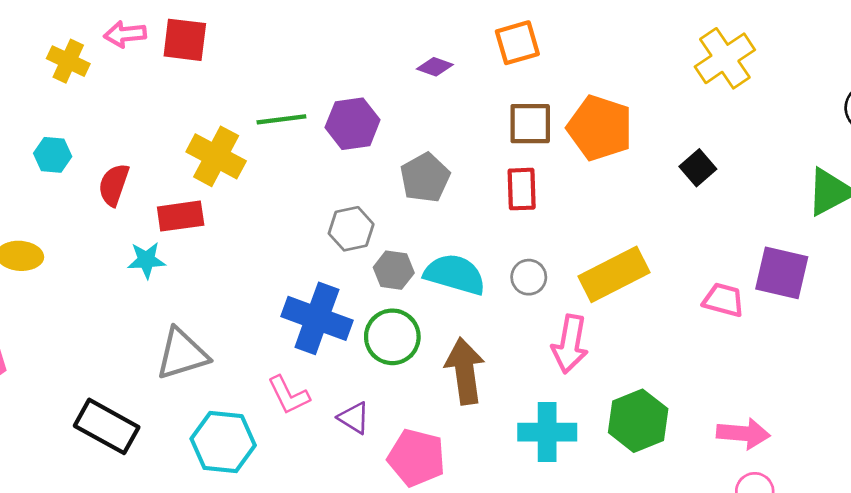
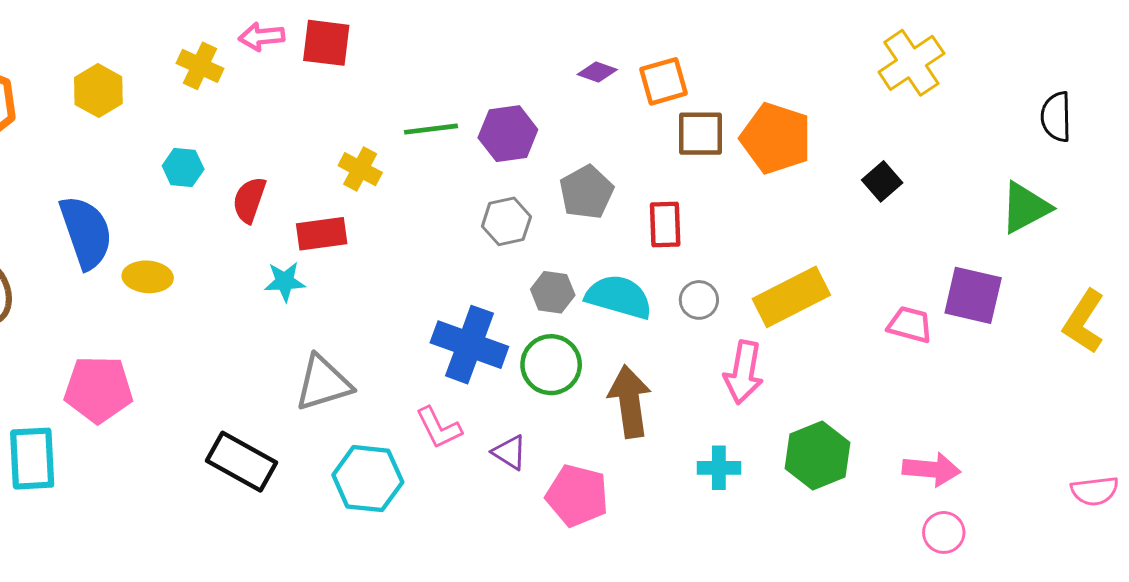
orange square: (517, 43) -> (664, 81), moved
yellow cross: (216, 156) -> (360, 169), size x0.7
red rectangle: (522, 189) -> (665, 225), moved
gray hexagon: (351, 229) -> (506, 221), moved
cyan cross: (547, 432) -> (719, 468), size x0.7

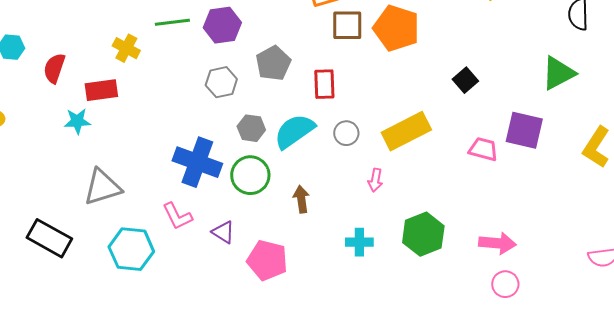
black square: (882, 181) -> (465, 80), moved
cyan semicircle: (619, 297) -> (294, 131), turned -51
pink arrow: (744, 372) -> (375, 180), size x0.6
brown arrow: (630, 402) -> (301, 199), size x0.6

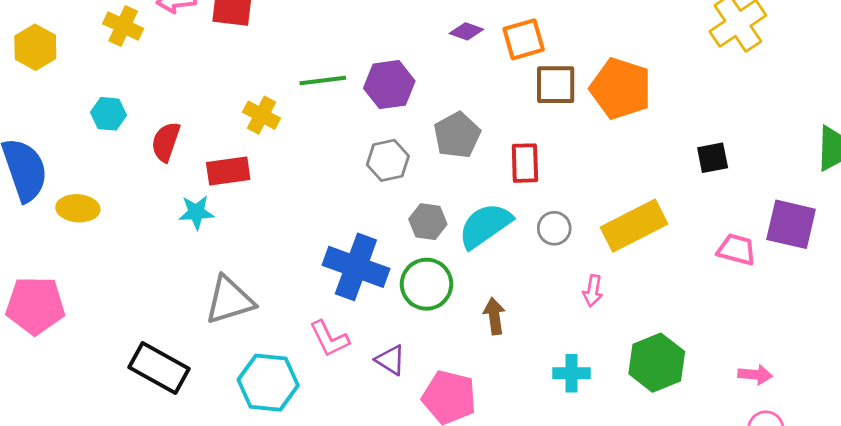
black square: (465, 80) -> (713, 158), turned 30
pink arrow: (497, 243) -> (755, 375), size x0.7

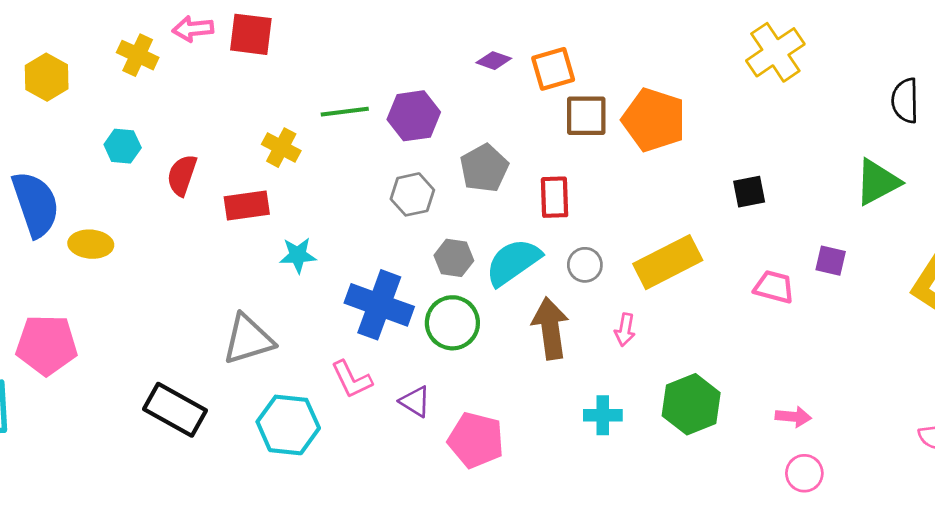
cyan star: (196, 212) -> (298, 255), moved
purple square: (791, 224) -> (831, 261), size x0.6
brown arrow: (494, 316) -> (550, 328), moved, size x1.6

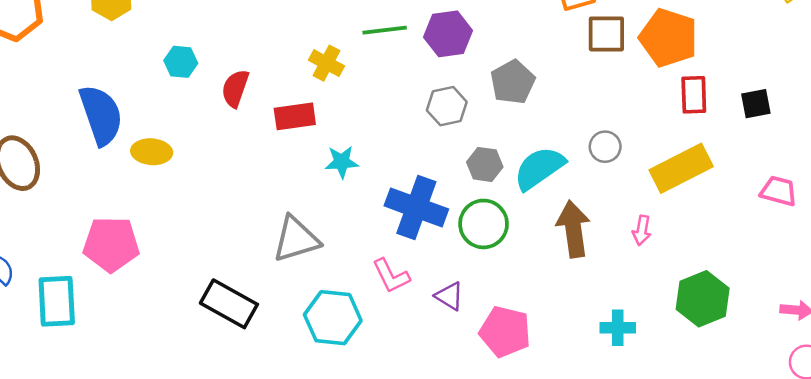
red rectangle: (555, 197) -> (694, 95), moved
gray circle: (585, 265) -> (605, 147), moved
cyan cross: (603, 415) -> (618, 328), moved

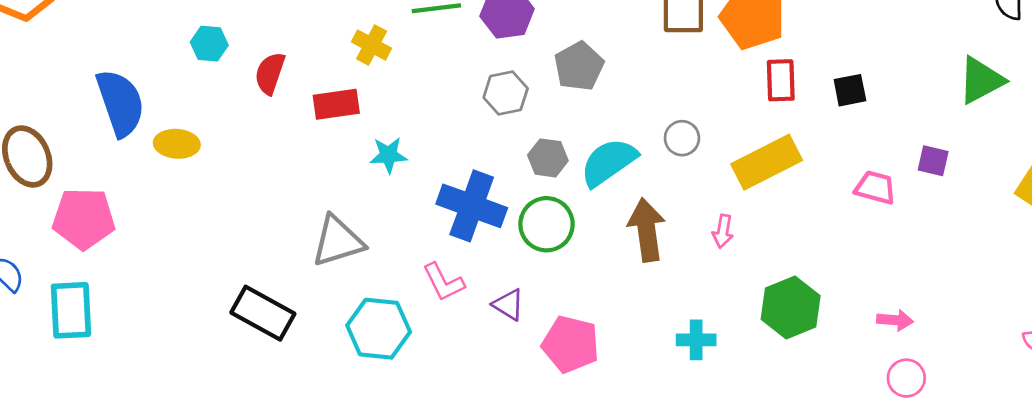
pink pentagon: (111, 244) -> (84, 219), moved

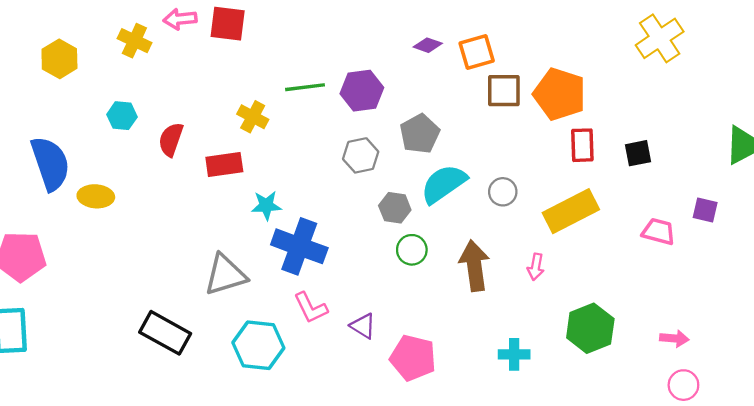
cyan semicircle: (609, 162) -> (444, 184), moved
blue cross: (472, 206) -> (299, 246), moved
green circle: (547, 224) -> (412, 250), moved, size x0.7

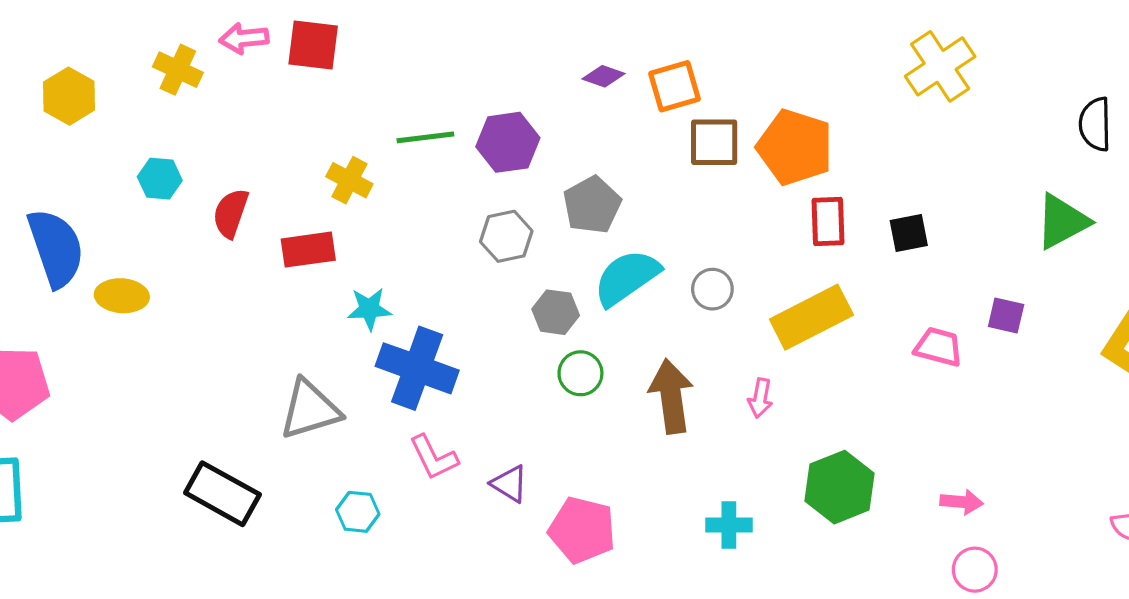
cyan hexagon: (258, 345) -> (358, 512), size x0.6

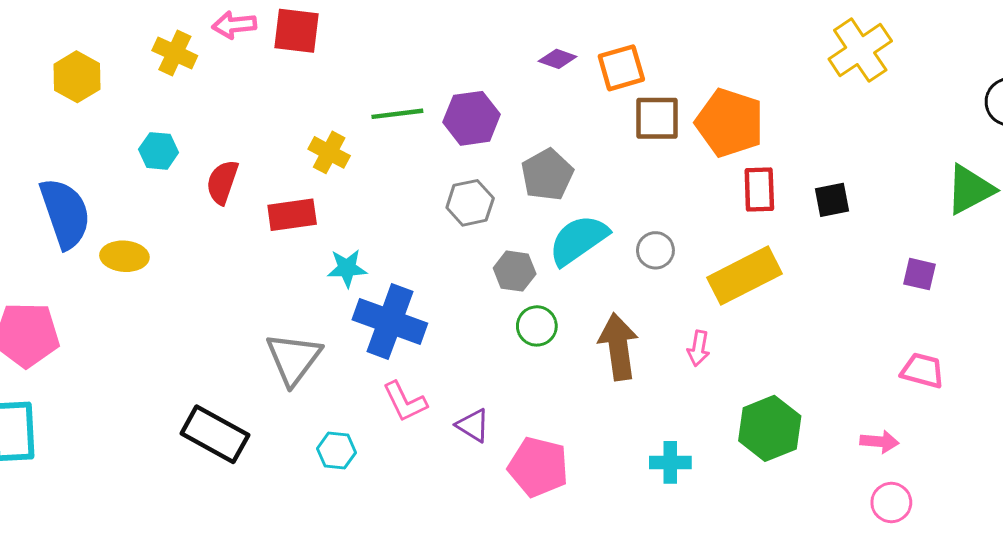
pink trapezoid: (938, 347) -> (922, 370), moved
gray triangle: (310, 410) -> (294, 359), turned -36

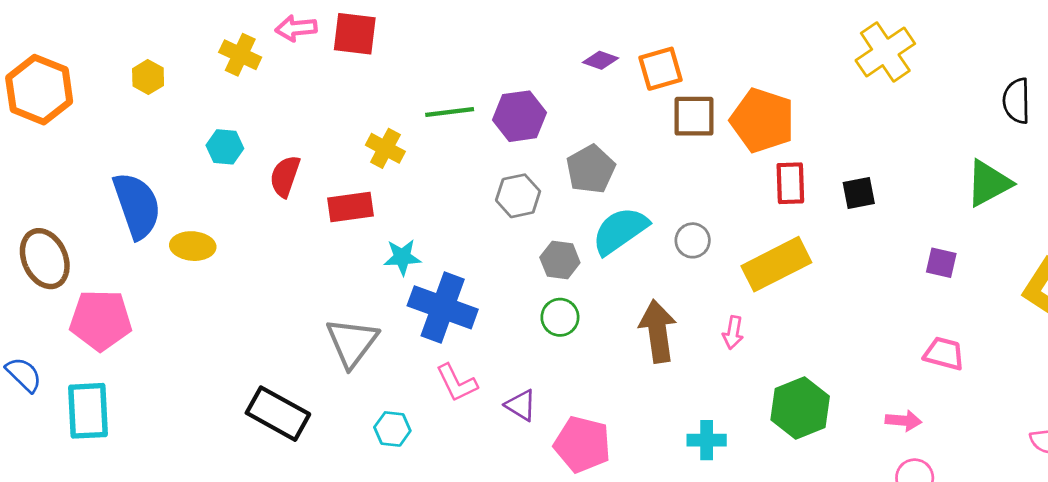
yellow hexagon: (77, 77) -> (148, 77), size x0.7
green circle: (537, 326) -> (560, 317), moved

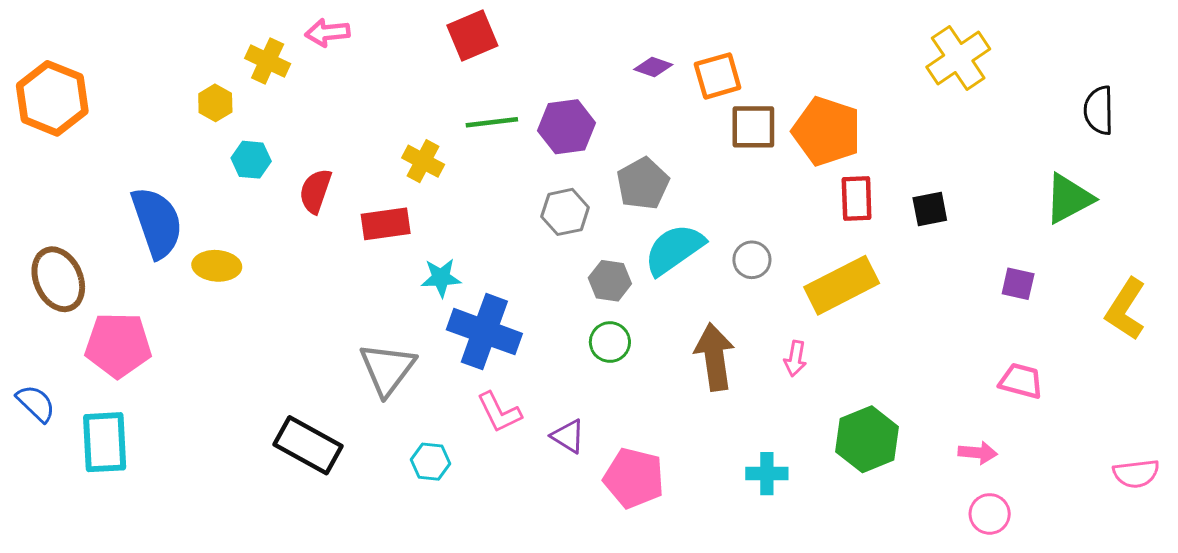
red square: (355, 34) -> (472, 36), moved, turned -30
yellow hexagon: (148, 77) -> (215, 103), moved

